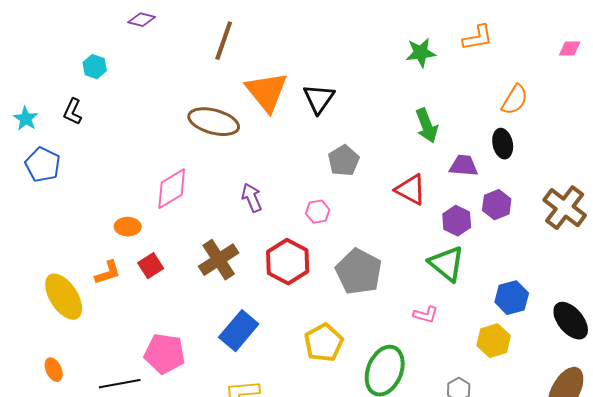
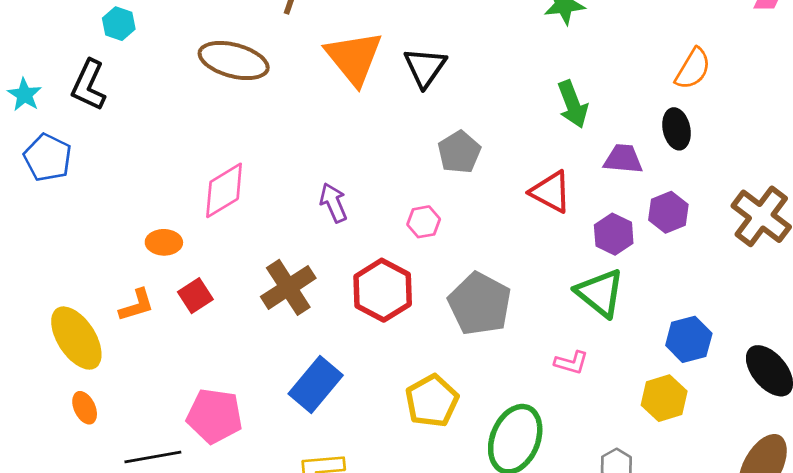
black L-shape: (73, 112) -> (89, 85), size x1.4
brown ellipse: (214, 122) -> (234, 61), moved
orange ellipse: (54, 370) -> (85, 408), moved

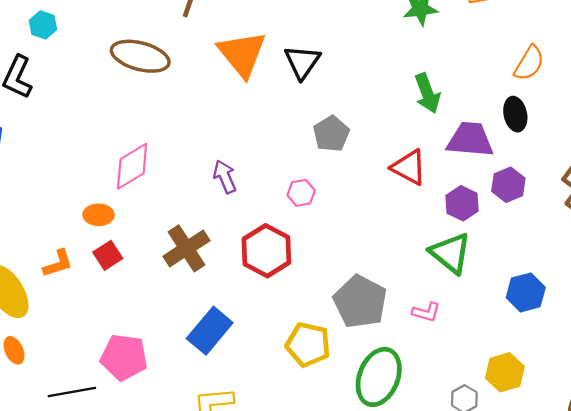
purple trapezoid: (623, 159) -> (470, 140), size x1.4
orange ellipse: (164, 242) -> (99, 215), moved
gray pentagon: (480, 304) -> (360, 302), moved
yellow hexagon: (664, 398) -> (505, 372), moved
yellow pentagon: (432, 401) -> (308, 345), turned -30

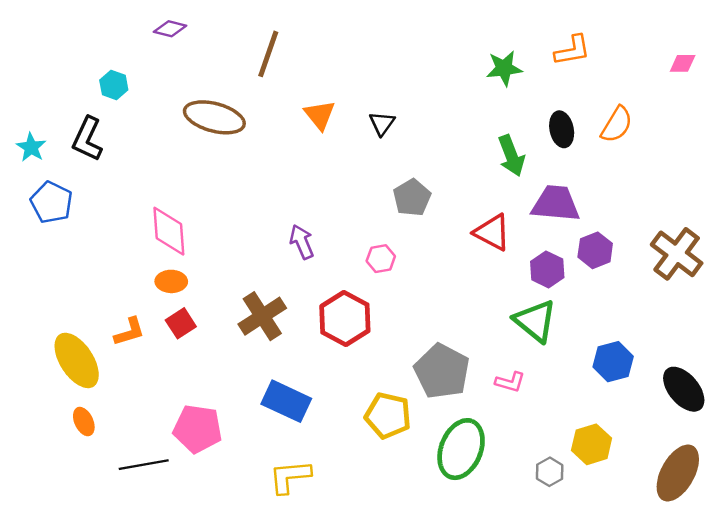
orange triangle: (242, 54) -> (320, 115), size x0.6
black triangle: (302, 62) -> (382, 123), size x0.7
black ellipse: (515, 114) -> (562, 129), moved
pink diamond: (132, 166) -> (169, 231), moved, turned -63
blue rectangle: (210, 331) -> (286, 401), turned 75

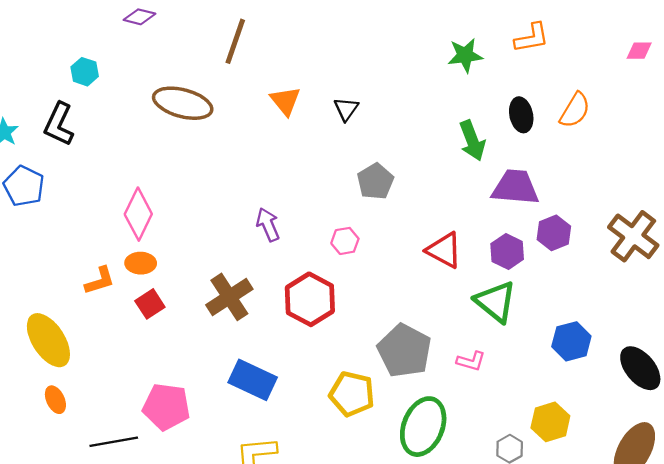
pink diamond: (169, 231) -> (138, 214), turned 30
red triangle: (492, 232) -> (444, 250), moved
orange L-shape: (129, 332) -> (100, 281), moved

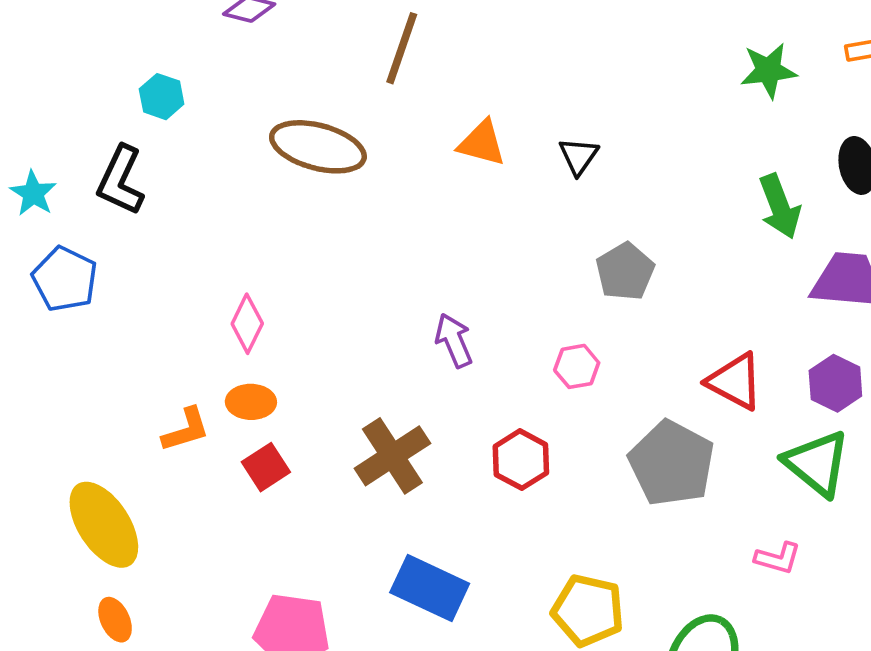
orange triangle: (285, 101) -> (482, 143), turned -36
pink diamond: (138, 214) -> (247, 324), size x0.7
red hexagon: (310, 299) -> (521, 460), size x0.7
gray pentagon: (404, 351) -> (672, 463), moved

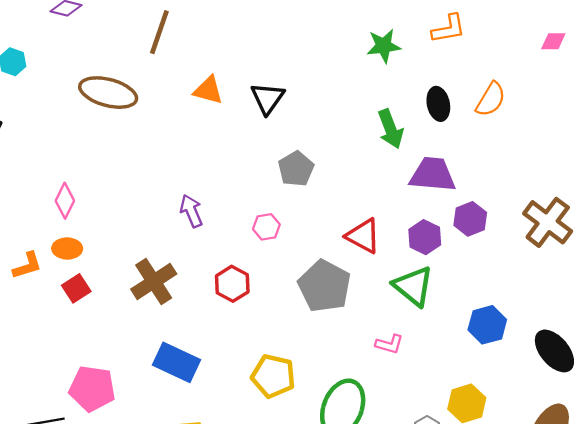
black triangle: (579, 156) -> (268, 98), size x1.4

